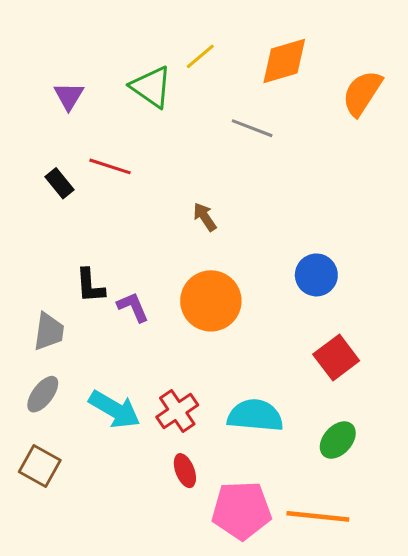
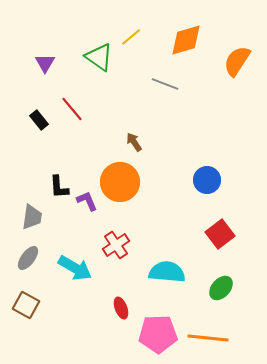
red line: (110, 166) -> (72, 109), turned 32
orange circle: (211, 301) -> (120, 182), moved
red cross: (177, 411) -> (116, 245), moved

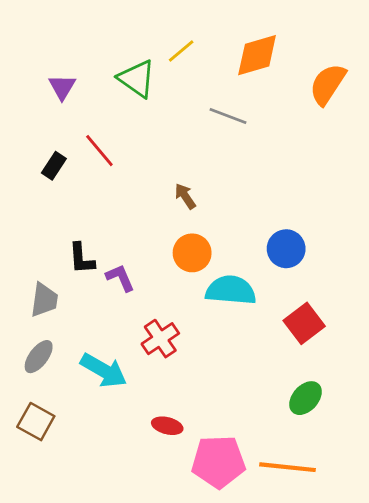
black rectangle: (39, 120) -> (54, 166), turned 72
orange circle: (120, 182) -> (192, 253), moved, size x0.7
cyan semicircle: (167, 272) -> (231, 290), moved
red ellipse: (121, 308) -> (167, 426), turned -55

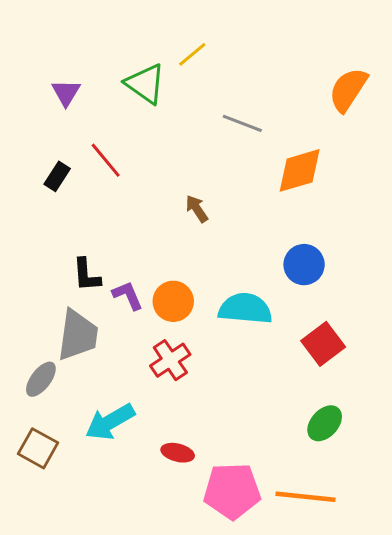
orange diamond: (257, 55) -> (300, 170), moved
orange circle: (192, 253) -> (173, 301), moved
gray trapezoid: (44, 300) -> (78, 335), moved, size x1.4
cyan arrow: (104, 370) -> (110, 422), moved, turned 120

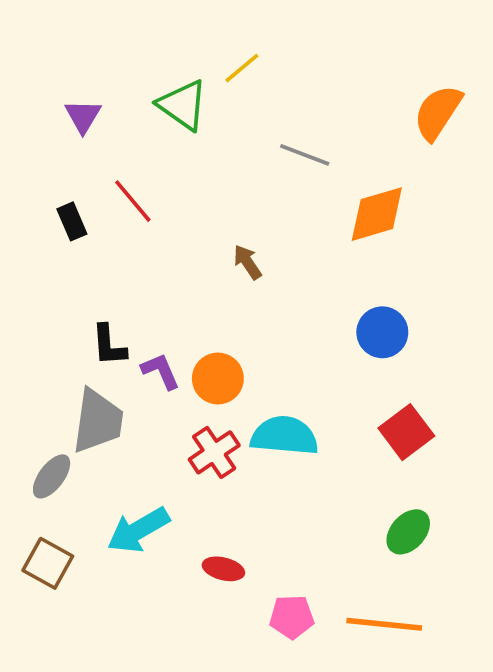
black rectangle: (57, 176) -> (72, 221), turned -56
cyan semicircle: (245, 309) -> (284, 436), moved
pink pentagon: (232, 491) -> (292, 617), size x0.6

